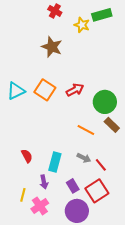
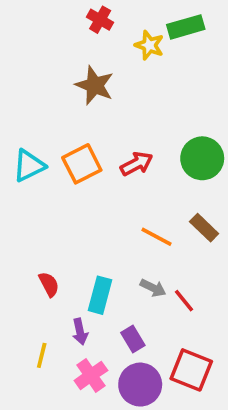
orange square: (45, 90) -> (82, 164), turned 30
green circle: (105, 102) -> (202, 158), moved
red square: (97, 191) -> (191, 370), moved, turned -35
pink cross: (40, 206) -> (91, 375), moved

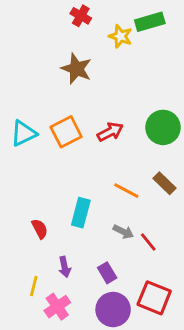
cyan rectangle: (100, 295) -> (81, 213), moved
pink cross: (91, 375) -> (57, 307), moved

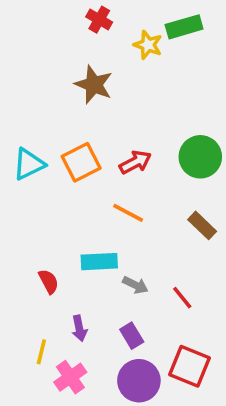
orange line: (126, 191) -> (128, 213), moved
cyan rectangle: (81, 213) -> (99, 262), turned 72
gray arrow: (123, 232) -> (135, 285), moved

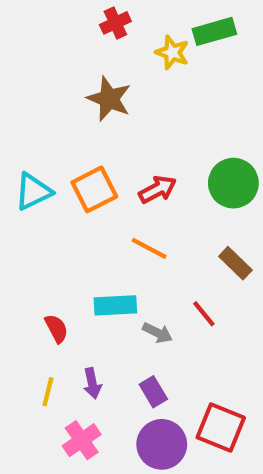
red cross: (99, 20) -> (115, 23), turned 35
red line: (182, 298) -> (204, 314), moved
yellow line: (41, 352) -> (48, 392), moved

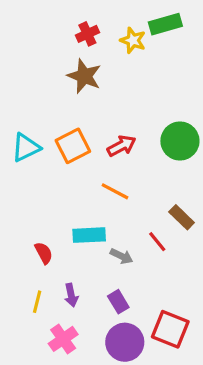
red cross: (115, 23) -> (87, 34), moved
brown rectangle: (235, 263) -> (182, 217), moved

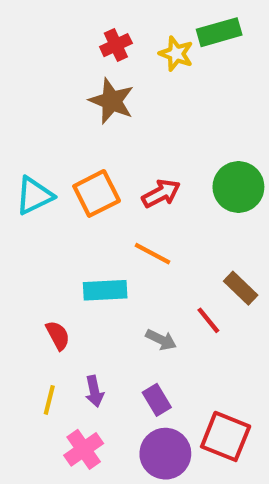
cyan rectangle: (89, 235) -> (105, 290), moved

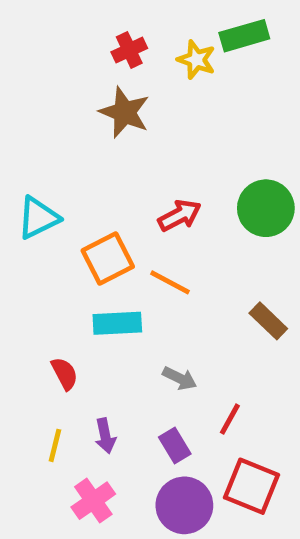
orange square: (97, 193) -> (108, 259), moved
red line: (208, 320) -> (230, 419), moved, turned 68

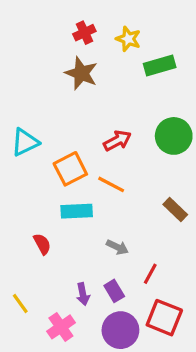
green rectangle: (244, 36) -> (160, 65), moved
purple arrow: (105, 436) -> (83, 294), moved
yellow line: (55, 445) -> (20, 303), moved, turned -50

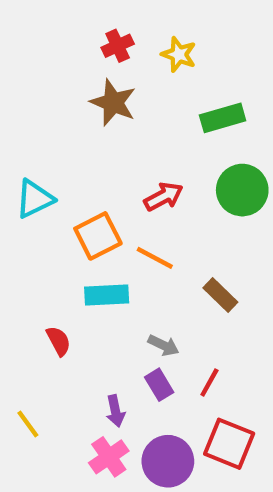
green rectangle: (160, 65) -> (223, 118), moved
brown rectangle: (175, 210) -> (220, 295), moved
purple rectangle: (114, 291) -> (159, 385), moved
pink cross: (61, 327) -> (109, 457), moved

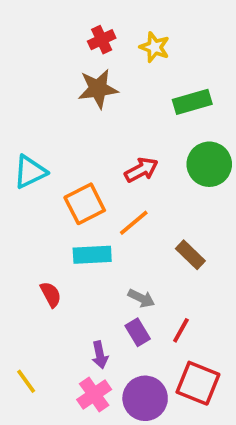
brown star: (113, 103) -> (98, 89), turned -30
orange line: (155, 258) -> (134, 223), turned -68
yellow line: (28, 424) -> (26, 381), moved

